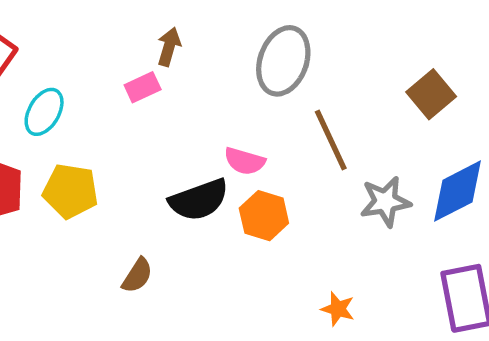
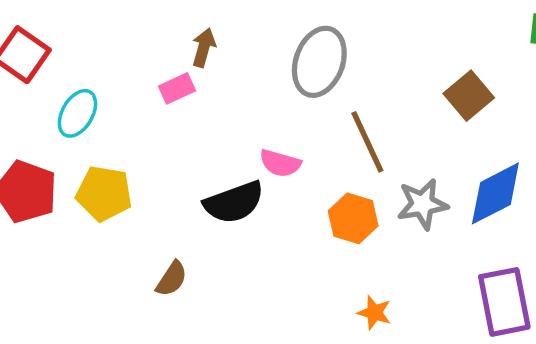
orange hexagon: (264, 216) -> (353, 218), moved

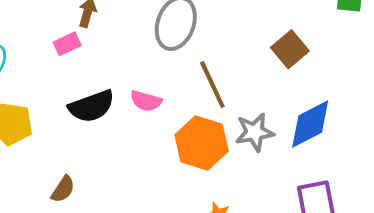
black semicircle: (234, 202) -> (92, 106), moved
orange hexagon: (353, 218) -> (202, 143), size x1.4

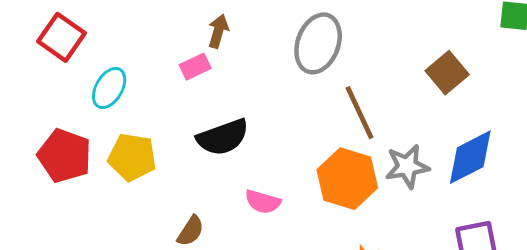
pink semicircle: (146, 101) -> (263, 202), moved

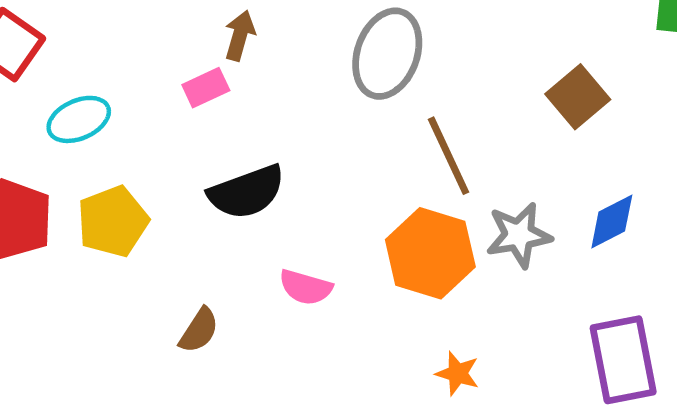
cyan ellipse: (109, 88) -> (79, 119), turned 36
yellow pentagon: (132, 157) -> (113, 221), turned -30
blue diamond: (470, 157) -> (612, 221), size x0.7

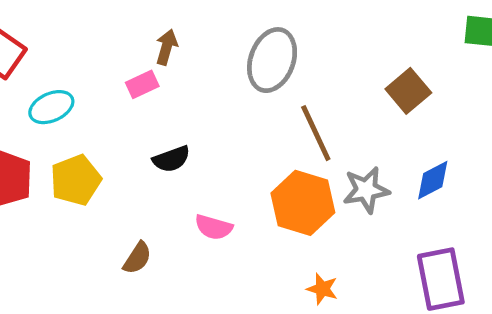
black semicircle: (247, 192) -> (171, 159), size x0.7

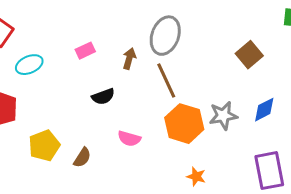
brown arrow: (167, 47) -> (129, 59), moved
brown line: (316, 133) -> (166, 81), moved
yellow pentagon: (76, 180) -> (44, 146), moved

